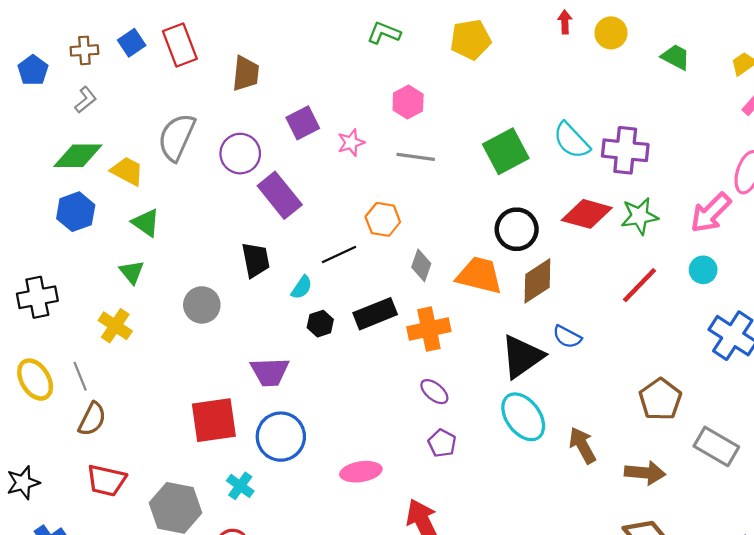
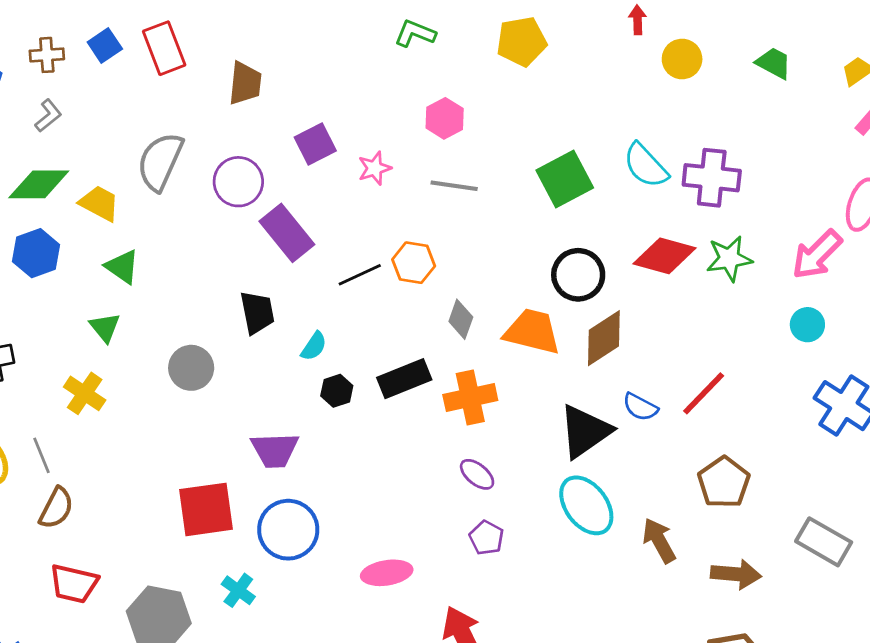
yellow circle: (611, 33) -> (682, 59), moved
black line: (339, 254) -> (360, 275), moved
red line: (639, 285) -> (704, 393), moved
brown pentagon: (660, 399) -> (724, 482), moved

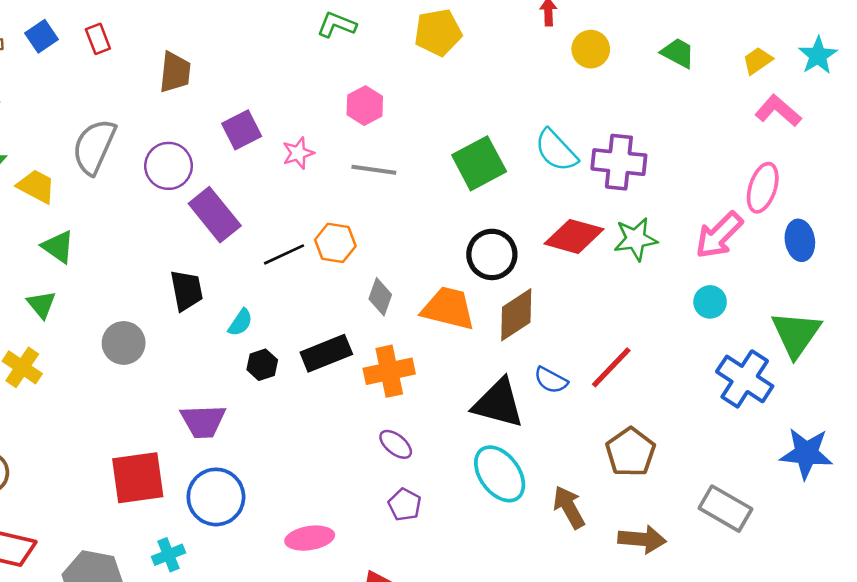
red rectangle: (164, 48) -> (98, 39), size x0.6
black triangle: (585, 431) -> (498, 403), turned 50
cyan cross: (238, 590) -> (169, 555), turned 32

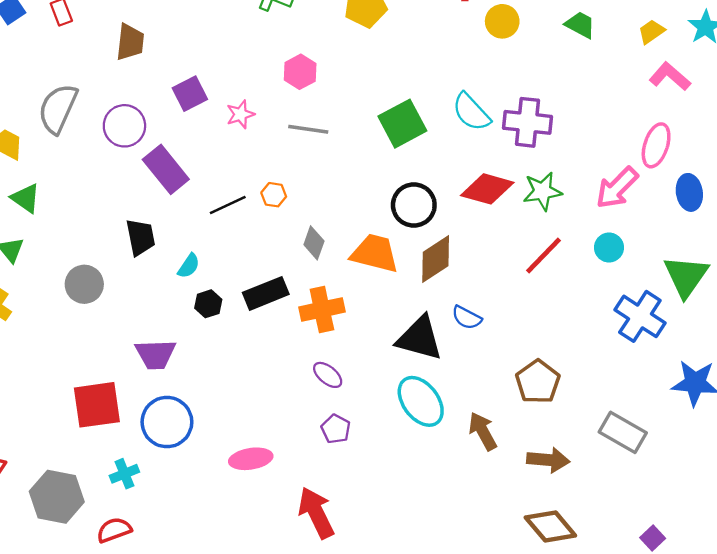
orange hexagon: (335, 243) -> (274, 195), size x0.7
red line: (611, 367) -> (544, 256), moved

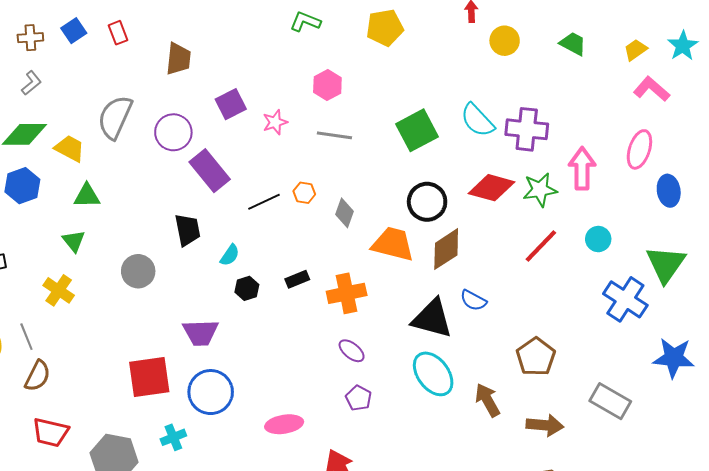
pink arrow: (617, 188) -> (582, 169), moved, turned 135
green triangle: (26, 198) -> (87, 196), turned -36
gray diamond: (314, 243) -> (345, 213), moved
black rectangle: (266, 293) -> (297, 279), size x0.6

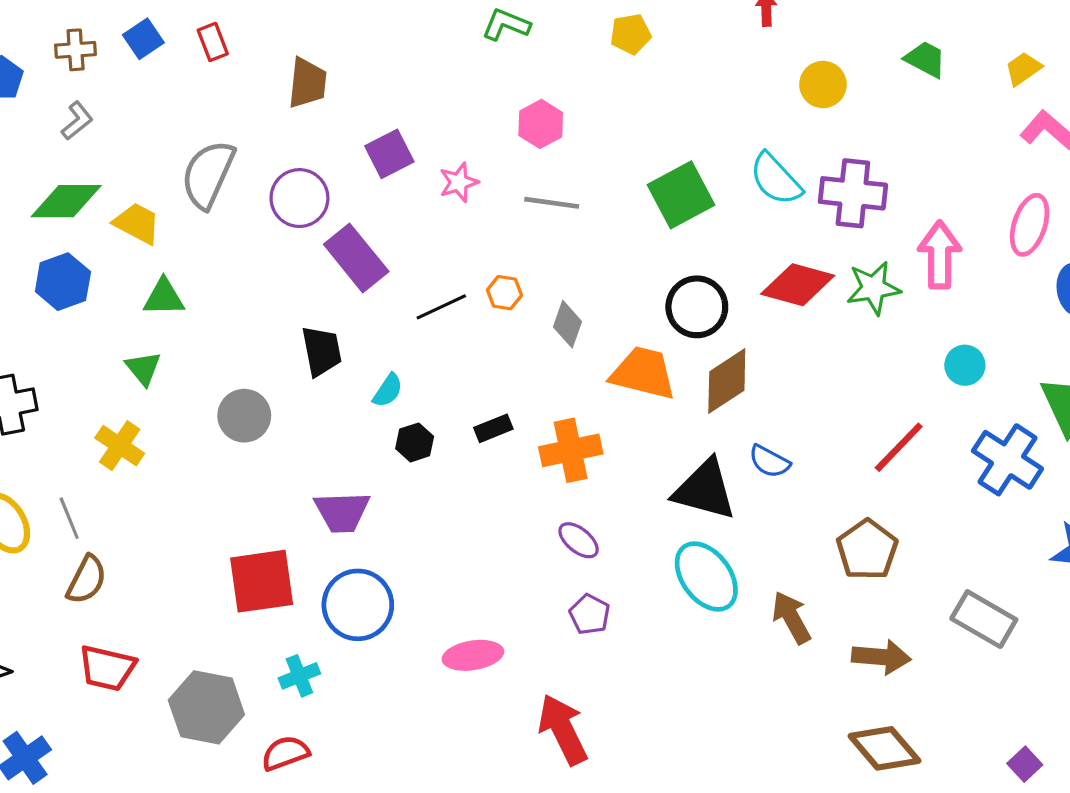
yellow pentagon: (385, 28) -> (631, 34), size x0.7
yellow circle: (505, 41) -> (823, 85), moved
red line: (541, 246) -> (899, 447), moved

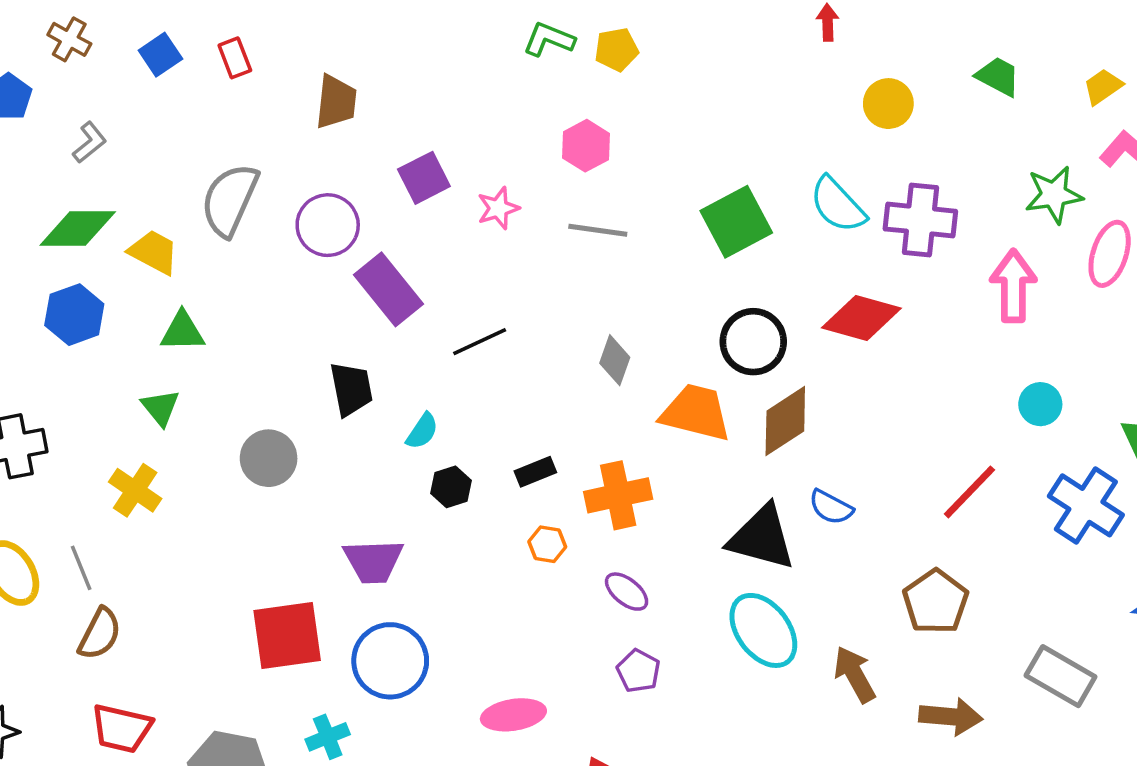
yellow pentagon: (631, 34) -> (616, 49), moved
brown cross: (76, 50) -> (69, 39), moved, turned 33
green star: (873, 288) -> (1054, 195), moved
orange hexagon: (504, 293) -> (547, 544), moved

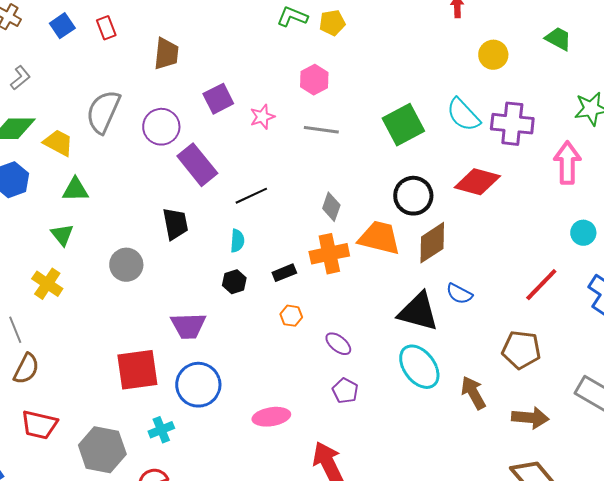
cyan semicircle: (422, 431) -> (237, 241), moved, turned -30
orange cross: (618, 495) -> (329, 254), moved
brown pentagon: (936, 602) -> (521, 350), turned -30

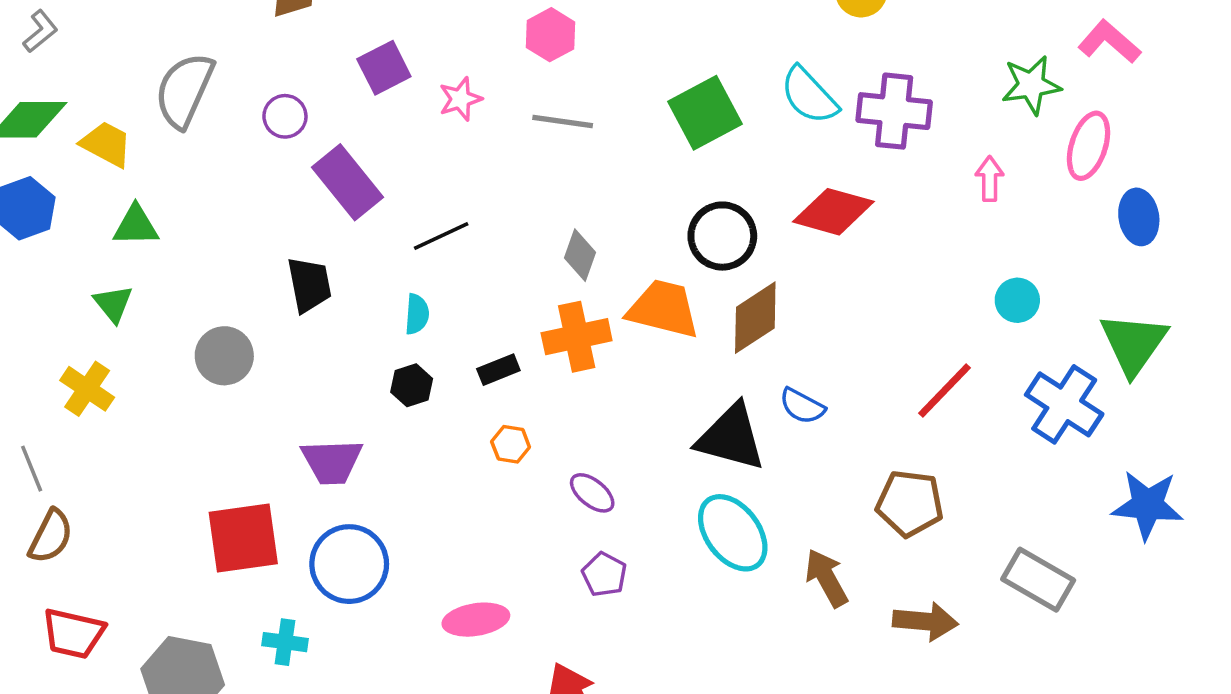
purple circle: (161, 127) -> (285, 116), size x0.7
pink arrow: (567, 163) -> (990, 179), size x0.6
cyan cross: (161, 430) -> (285, 642), turned 30

